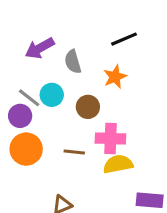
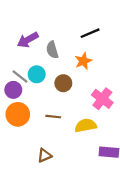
pink cross: (110, 138) -> (102, 99), moved, turned 35

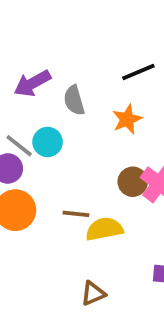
brown circle: (63, 83) -> (133, 182), moved
yellow semicircle: (86, 125) -> (104, 229), moved
brown triangle: (44, 155) -> (93, 293), moved

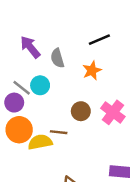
purple arrow: (32, 83) -> (30, 47), turned 80
brown circle: (133, 182) -> (81, 111), moved
yellow semicircle: (104, 229) -> (40, 142), moved

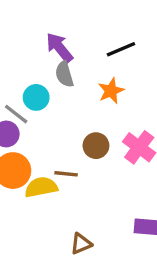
purple arrow: (30, 47) -> (59, 48), moved
cyan circle: (40, 85) -> (36, 97), moved

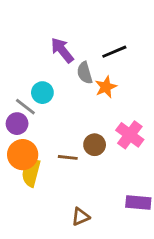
gray semicircle: (64, 74) -> (85, 73), moved
brown circle: (96, 146) -> (95, 145), moved
yellow semicircle: (41, 187) -> (31, 173), moved, turned -64

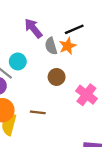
orange star: (106, 87) -> (68, 46), moved
brown circle: (95, 145) -> (57, 77), moved

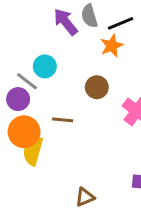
gray semicircle: (51, 46) -> (89, 16), moved
brown line: (38, 112) -> (63, 120), moved

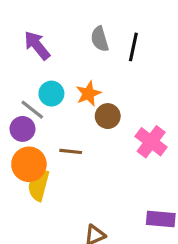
purple arrow: (66, 22) -> (37, 45), moved
black line: (121, 23) -> (133, 47), turned -55
orange star: (112, 46) -> (88, 94), moved

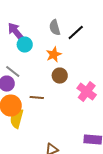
black line: (133, 47) -> (76, 33), turned 36
cyan circle: (51, 94) -> (25, 45), moved
orange star: (88, 94) -> (54, 55), moved

